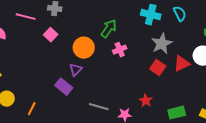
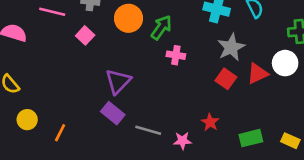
orange circle: (84, 48) -> (128, 18), moved
pink cross: (120, 50) -> (176, 55), turned 32
purple triangle: (76, 70) -> (118, 81), size x1.5
purple rectangle: (64, 87) -> (113, 113), moved

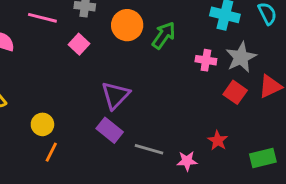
pink cross: (176, 55) -> (206, 60), moved
yellow circle: (27, 120) -> (42, 124), moved

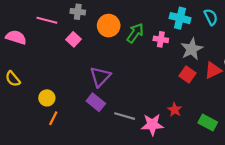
pink cross: (206, 60) -> (161, 39), moved
green rectangle: (263, 158) -> (208, 122), turned 42
pink star: (187, 161) -> (152, 125), size x1.5

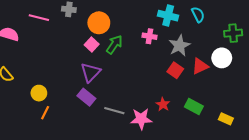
green arrow: (135, 33) -> (114, 44), moved
pink square: (73, 39) -> (92, 44), moved
green rectangle: (208, 122) -> (194, 106), moved

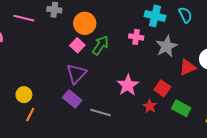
red square: (175, 70) -> (162, 88), moved
pink star: (141, 119) -> (128, 85), moved, turned -30

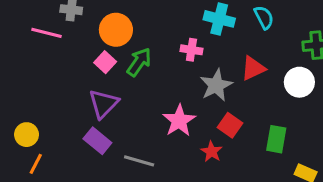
pink line: (24, 18) -> (47, 33), moved
gray star: (167, 46) -> (216, 85), moved
red triangle: (188, 67) -> (253, 68), moved
green rectangle: (181, 108) -> (276, 139), moved, turned 72

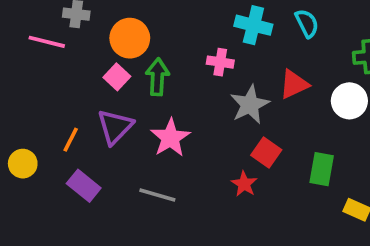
green arrow: (139, 62) -> (157, 77), turned -32
pink star: (179, 121) -> (170, 138), moved
purple rectangle: (97, 141) -> (84, 186), moved
orange line: (36, 164) -> (71, 140), moved

